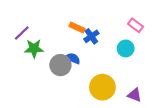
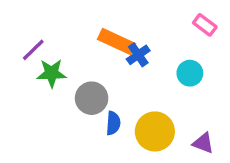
pink rectangle: (136, 25) -> (205, 25), moved
orange rectangle: (77, 27) -> (117, 42), size x1.5
blue semicircle: (73, 58) -> (113, 123), moved, turned 72

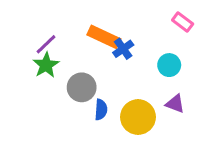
purple line: (33, 50) -> (46, 44), moved
green star: (52, 73) -> (46, 65), turned -30
purple triangle: (203, 143) -> (175, 104), moved

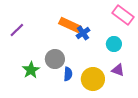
pink rectangle: (183, 22) -> (123, 15), size x1.5
purple line: (46, 44) -> (17, 30), moved
green star: (46, 65) -> (31, 70), moved

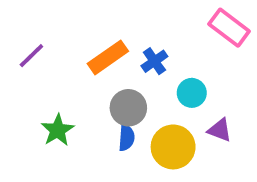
orange rectangle: (70, 25) -> (108, 57), moved, turned -60
cyan circle: (114, 44) -> (192, 93), moved
gray circle: (55, 59) -> (128, 108), moved

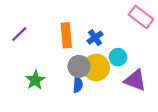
orange rectangle: (108, 57) -> (66, 35), turned -60
purple triangle: (220, 130) -> (135, 80), size x1.5
yellow circle: (173, 147) -> (96, 67), moved

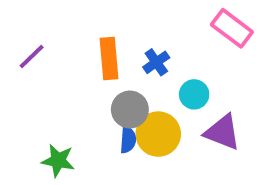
yellow circle: (96, 67) -> (158, 134), moved
green star: (35, 80) -> (58, 161), moved, turned -30

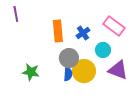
pink rectangle: (232, 28) -> (114, 26), moved
purple line: (32, 57) -> (16, 14), moved, turned -56
green star: (58, 161) -> (31, 72), moved

